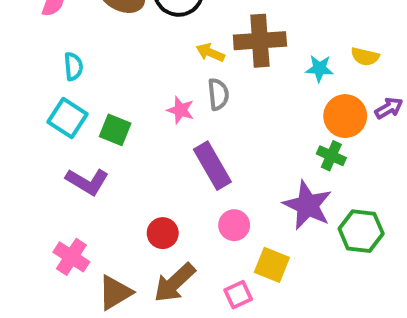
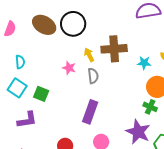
yellow arrow: (210, 53) -> (89, 55), turned 40
pink star: (181, 110) -> (69, 68), moved
purple rectangle: (212, 166) -> (90, 112), turned 50
purple L-shape: (87, 182) -> (27, 120), turned -40

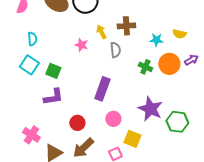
brown cross: (114, 49) -> (126, 26), size x0.7
gray semicircle: (93, 76) -> (115, 50), moved
green cross: (150, 107) -> (145, 67), moved
purple L-shape: (27, 120) -> (53, 97), moved

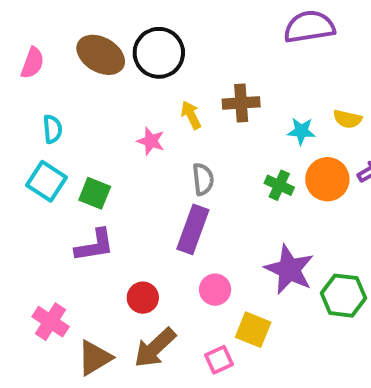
gray semicircle: (115, 50) -> (203, 179), moved

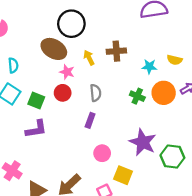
brown ellipse: (101, 55) -> (54, 49), moved
purple rectangle: (193, 229) -> (90, 120), size x0.6
red circle: (143, 298) -> (63, 93), moved

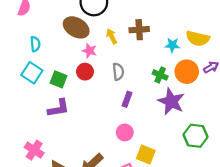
yellow semicircle: (175, 60) -> (198, 38), size x1.5
purple rectangle: (90, 120) -> (127, 99), moved
purple star: (143, 142) -> (171, 101), moved

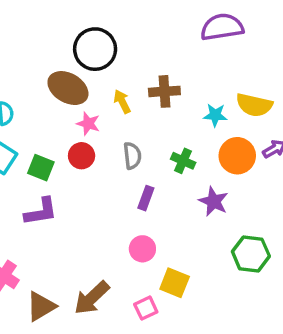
green cross: (160, 75) -> (183, 161), moved
purple star: (171, 101) -> (214, 201), size x0.7

